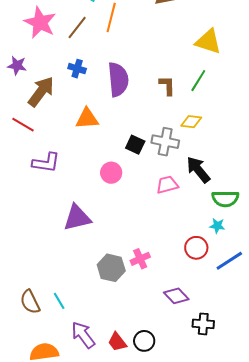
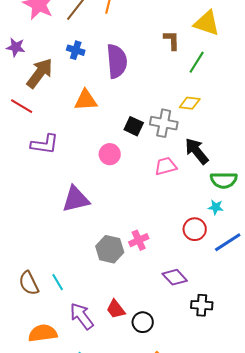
brown L-shape: (167, 86) -> (172, 40), moved
red trapezoid: (117, 342) -> (116, 309), moved

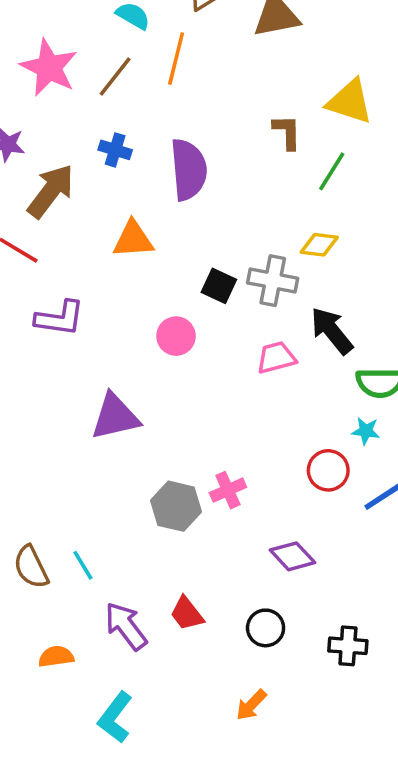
black cross: (202, 305) -> (348, 646), moved
black circle: (143, 322) -> (266, 628), moved
orange semicircle: (43, 333) -> (56, 657), size x0.7

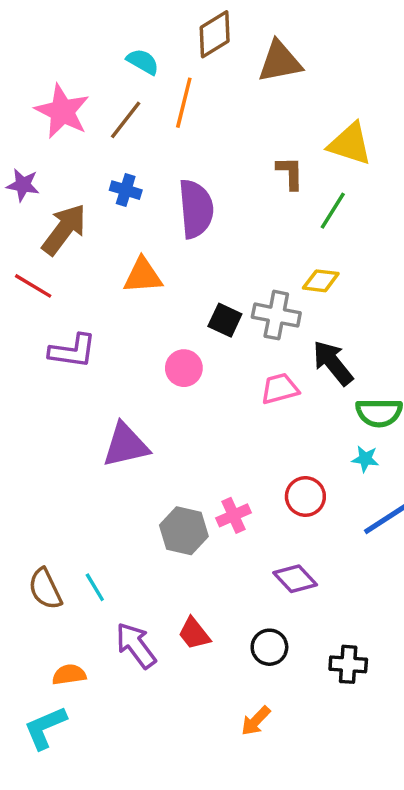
red circle: (328, 470) -> (305, 497), moved
cyan L-shape: (115, 717) -> (45, 728), moved, turned 30

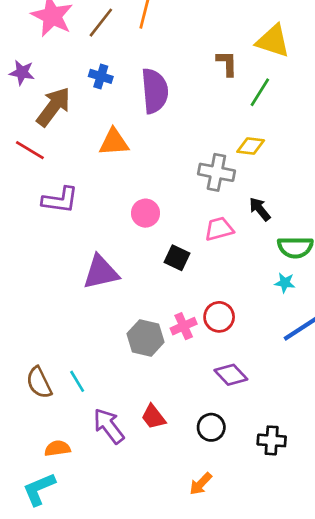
black square: (225, 320) -> (177, 258), moved
black arrow: (333, 363) -> (260, 209), size x0.7
red circle: (305, 497) -> (219, 317), moved

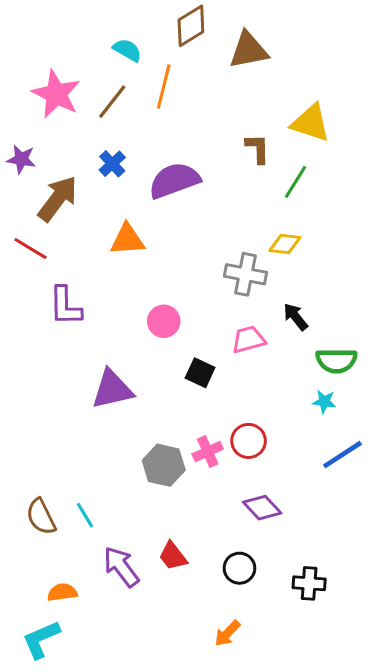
blue cross: (101, 76) -> (112, 164), turned 30
purple semicircle: (155, 91) -> (174, 180), turned -105
purple L-shape: (60, 200) -> (65, 306), turned 81

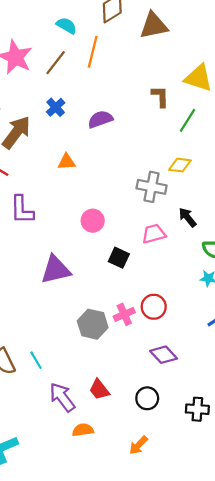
purple semicircle: (174, 180) -> (100, 119), size x0.7
orange triangle: (127, 239) -> (67, 162), size x0.7
orange semicircle: (62, 592) -> (83, 430), moved

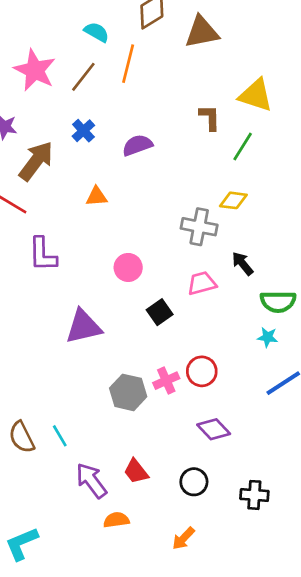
black square: (119, 258) -> (160, 312), turned 30

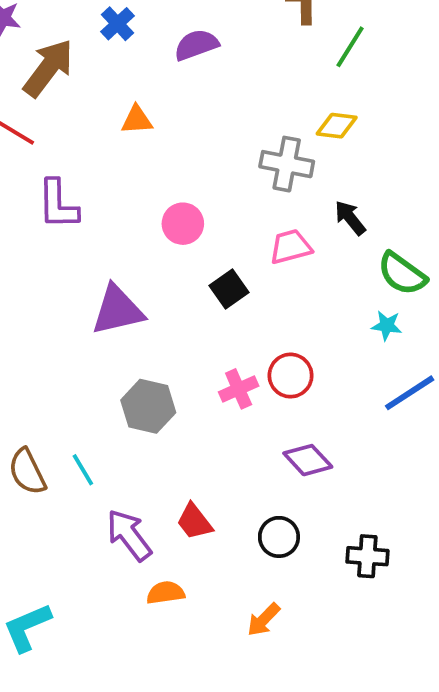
green semicircle: (278, 302) -> (402, 274), turned 36
gray hexagon: (128, 392) -> (148, 406), moved

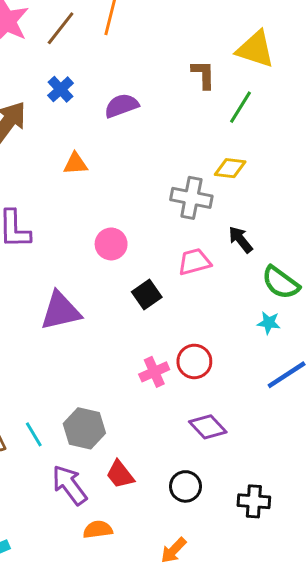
gray hexagon: (148, 406) -> (84, 428), moved

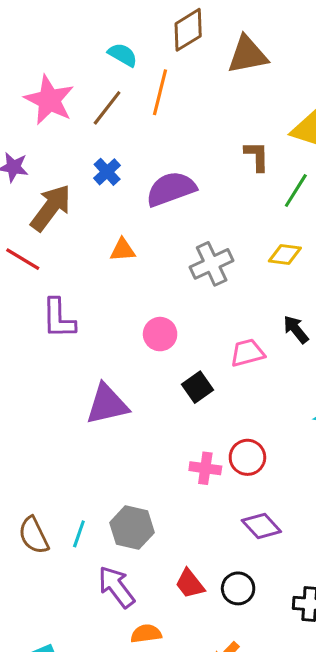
purple semicircle: (122, 106) -> (171, 189), size x1.4
gray cross: (191, 198) -> (212, 264), moved, turned -36
pink cross: (154, 372) -> (205, 468), turned 32
cyan line: (34, 434) -> (79, 534), turned 50
red trapezoid: (120, 475) -> (190, 584), moved

